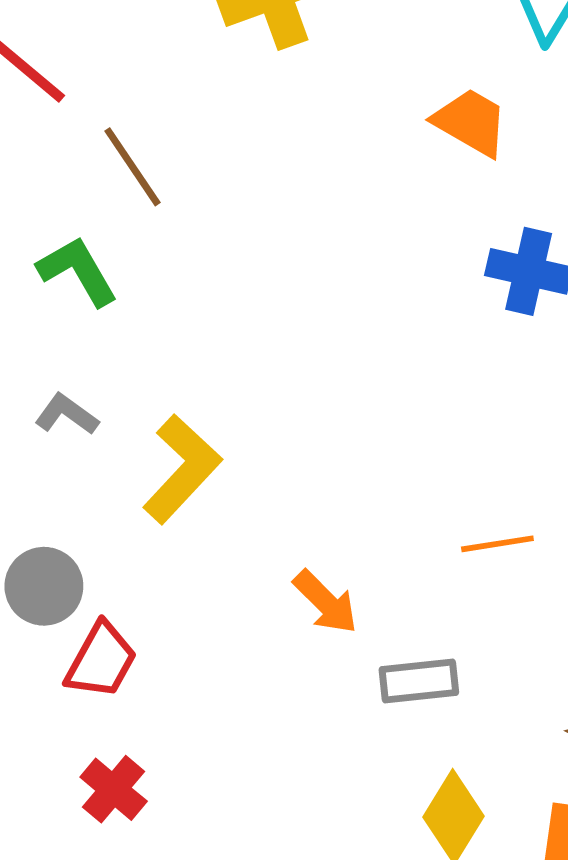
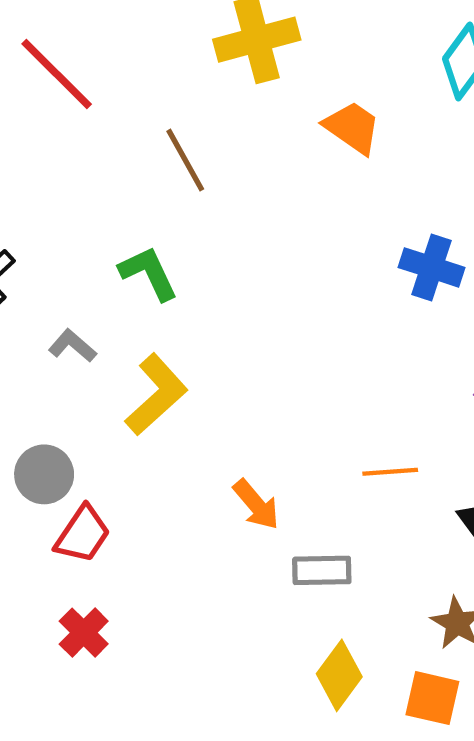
orange trapezoid: (471, 122) -> (352, 127), moved
brown line: (132, 167) -> (185, 160), moved
green L-shape: (78, 271) -> (149, 273), moved

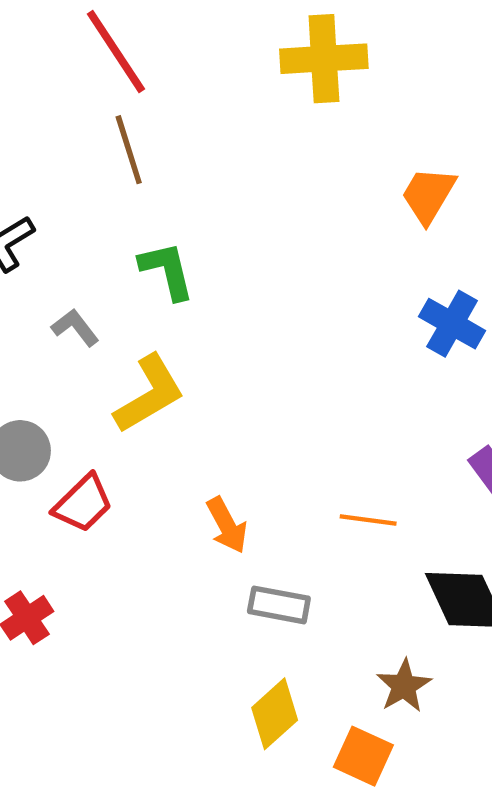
orange trapezoid: (352, 127) -> (428, 195), moved, turned -106
brown line: (185, 160) -> (129, 150), moved
red trapezoid: (83, 534) -> (83, 503), moved

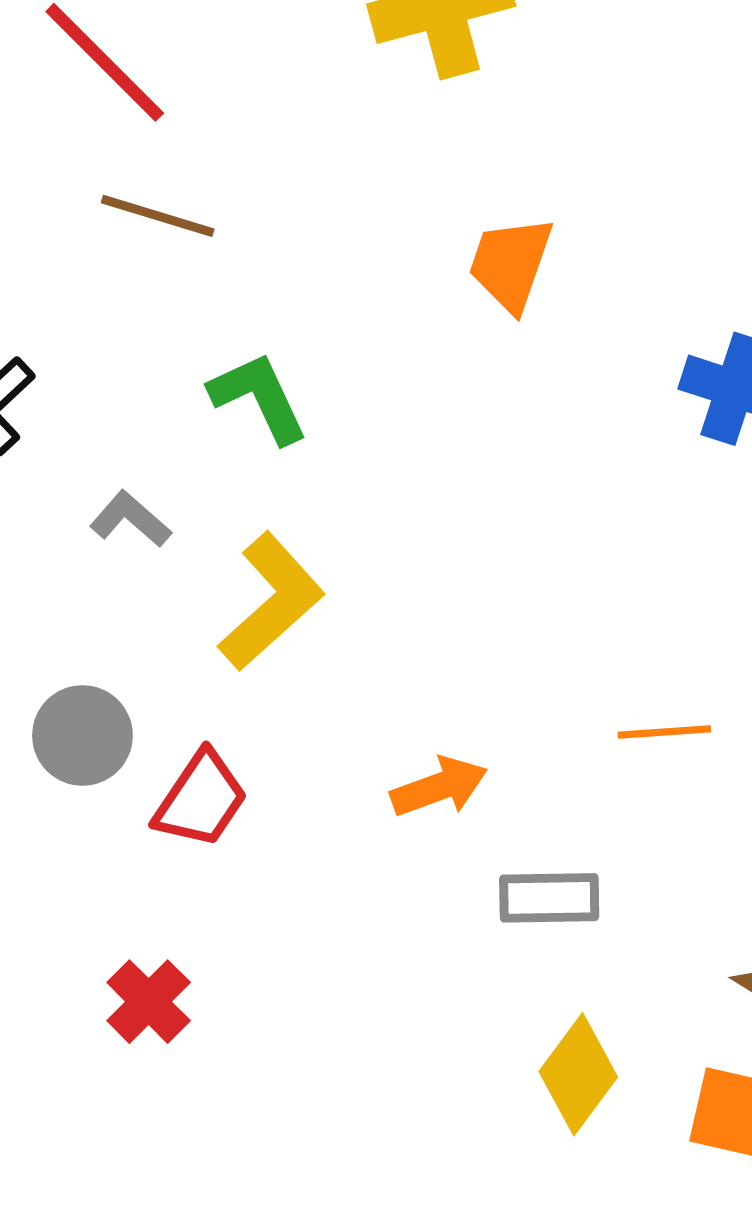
brown line: (129, 150) -> (158, 216), turned -44
orange trapezoid: (428, 195) -> (511, 264), moved
orange arrow: (227, 525) -> (439, 787), turned -70

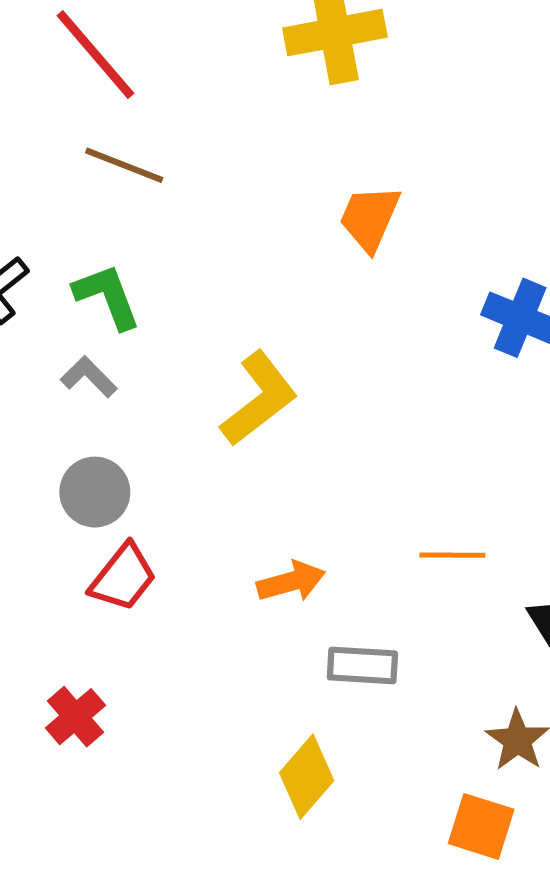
green L-shape: (259, 397) -> (107, 296), moved
yellow L-shape: (271, 602) -> (259, 399), moved
gray circle: (82, 735) -> (95, 492), moved
yellow diamond: (578, 1074) -> (307, 777), moved

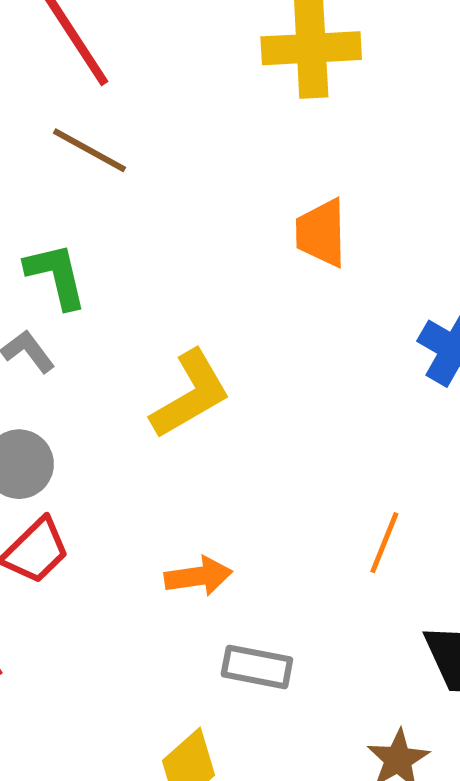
orange trapezoid: (370, 218) -> (321, 233), turned -32
orange line: (452, 555) -> (384, 543), moved, turned -76

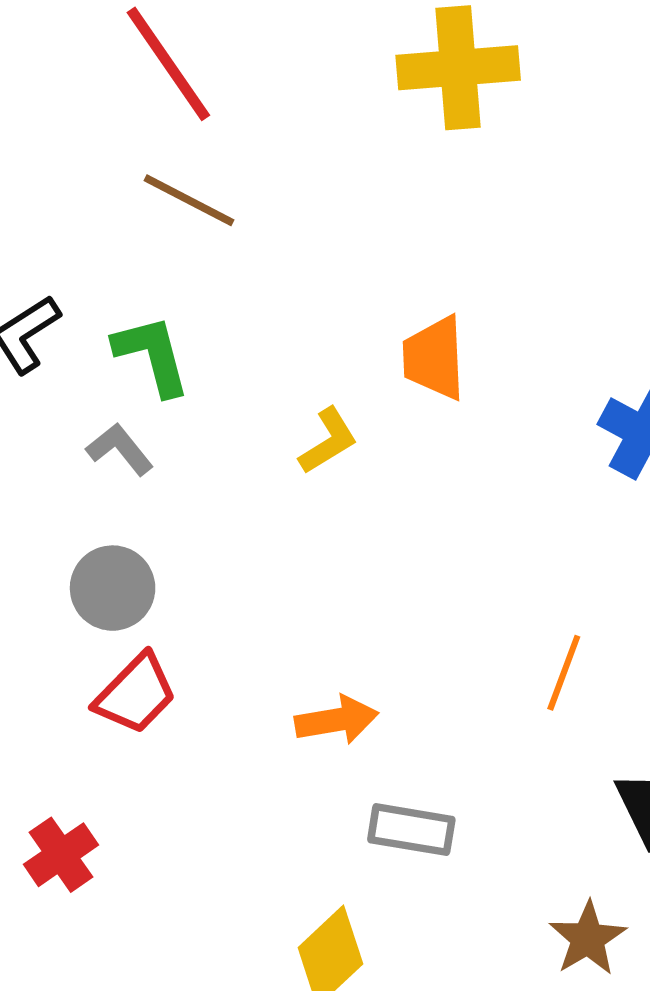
orange trapezoid: (321, 233) -> (434, 358), moved
yellow L-shape: (191, 394) -> (328, 441), moved, size x0.6

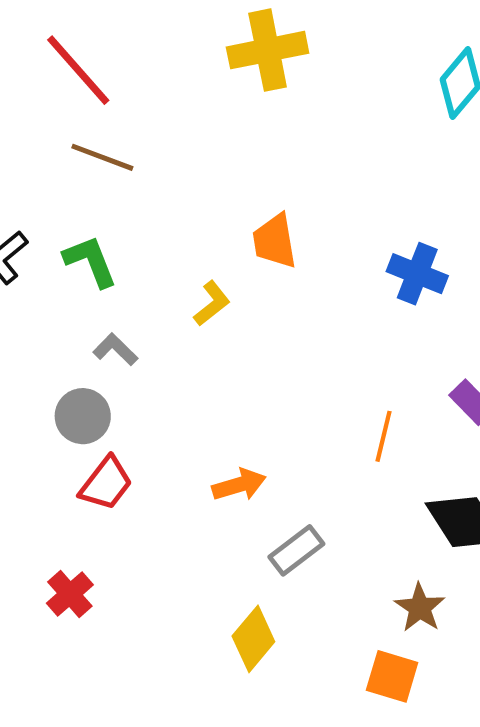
gray L-shape: (120, 449) -> (115, 349), moved
gray rectangle: (411, 830) -> (296, 550), turned -40

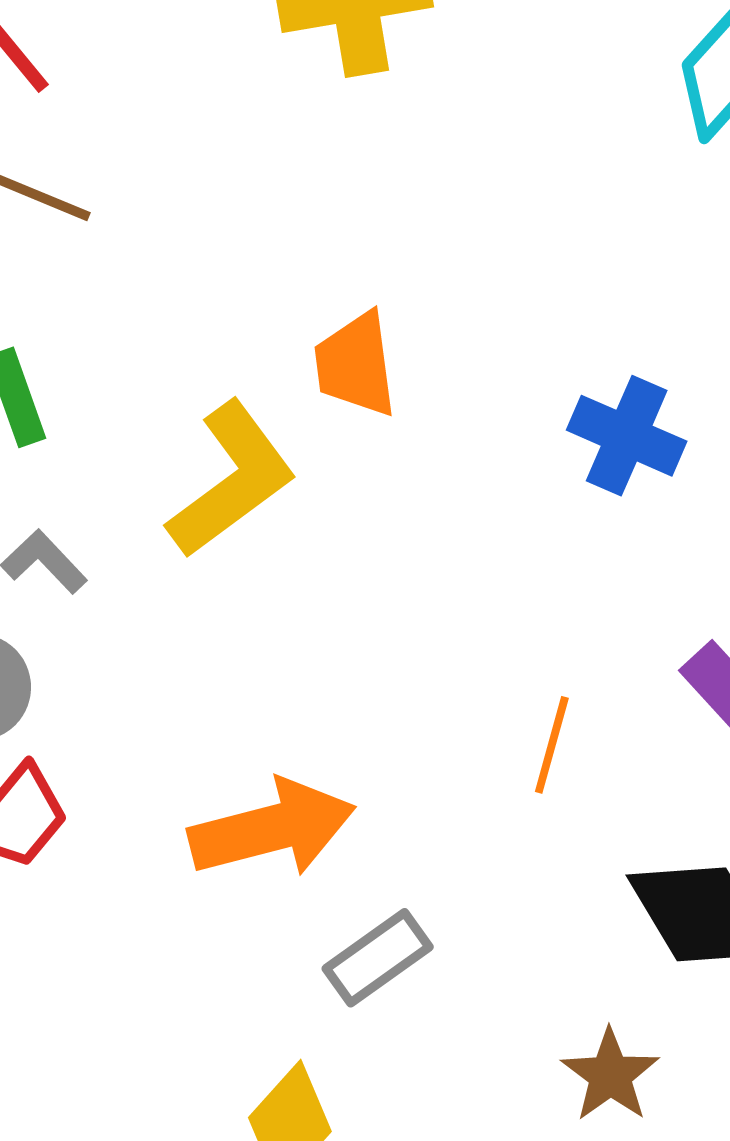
yellow L-shape: (212, 303) -> (232, 480), size x1.8
orange arrow: (239, 485) -> (272, 828), size x1.6

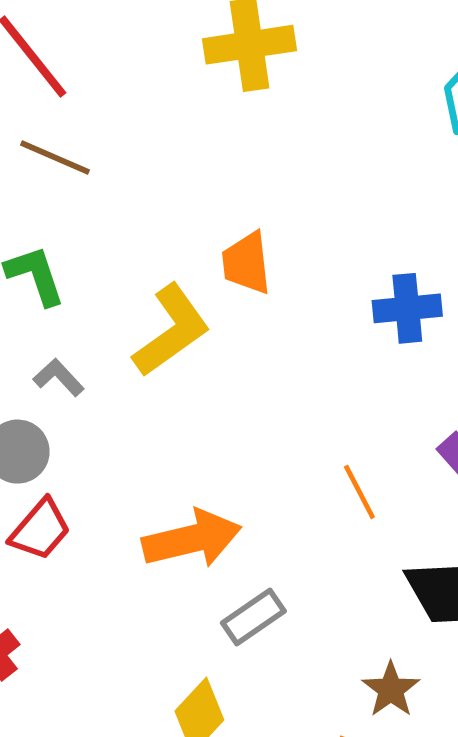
blue cross: (627, 436) -> (407, 308), turned -30
orange line: (552, 745) -> (359, 492), turned -44

